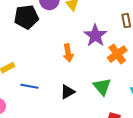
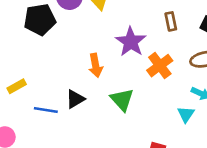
green triangle: (102, 87) -> (122, 100), moved
black triangle: (68, 92) -> (75, 99), moved

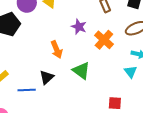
purple star: (131, 42) -> (79, 27), size x0.7

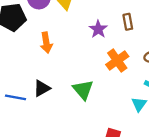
purple star: (79, 27) -> (98, 29), moved
orange arrow: (57, 50) -> (46, 43), moved

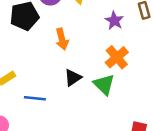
orange cross: (117, 60) -> (117, 57), moved
black triangle: (42, 88) -> (73, 78), moved

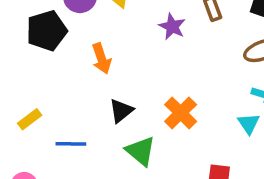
orange cross: (117, 57) -> (181, 113), moved
green triangle: (104, 84) -> (141, 151), moved

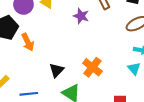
orange arrow: (101, 58) -> (28, 42), moved

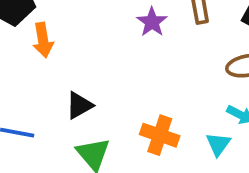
orange cross: (92, 67) -> (160, 135), moved, turned -36

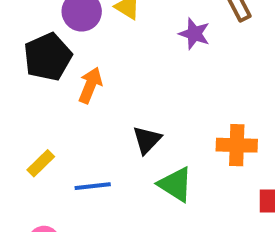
orange arrow: (43, 40) -> (90, 85), turned -132

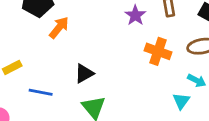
orange cross: (237, 145) -> (158, 51), moved

